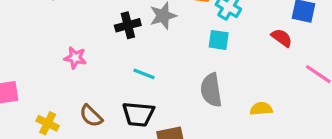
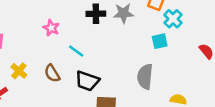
cyan square: (219, 40) -> (160, 41), turned -35
cyan line: (144, 74) -> (76, 51), moved

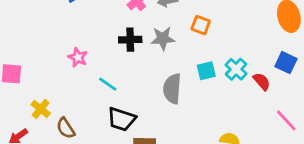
cyan cross: (173, 19) -> (236, 69), moved
brown semicircle: (52, 73) -> (66, 128), moved
gray semicircle: (145, 77) -> (172, 89), moved

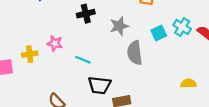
gray star: (163, 38) -> (119, 26), moved
black cross: (130, 40) -> (86, 14), moved
yellow cross: (41, 109) -> (30, 54), moved, turned -35

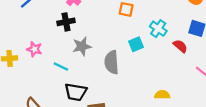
gray star: (119, 26) -> (82, 46), moved
cyan cross: (182, 27) -> (158, 29), moved

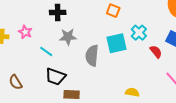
cyan square: (136, 44) -> (117, 43), size x1.5

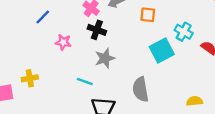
black cross: (58, 12) -> (97, 30), moved, turned 35
pink star: (25, 32) -> (63, 42), moved
gray semicircle: (92, 56) -> (141, 89), moved

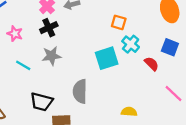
orange square: (148, 15) -> (119, 22), moved
black cross: (97, 30) -> (49, 28), turned 36
cyan line: (85, 82) -> (23, 65), moved

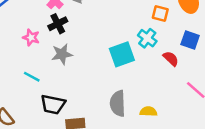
orange square: (119, 22) -> (160, 14), moved
pink star: (15, 34) -> (31, 38), moved
cyan line: (23, 65) -> (32, 77), moved
gray semicircle: (80, 91) -> (118, 103), moved

